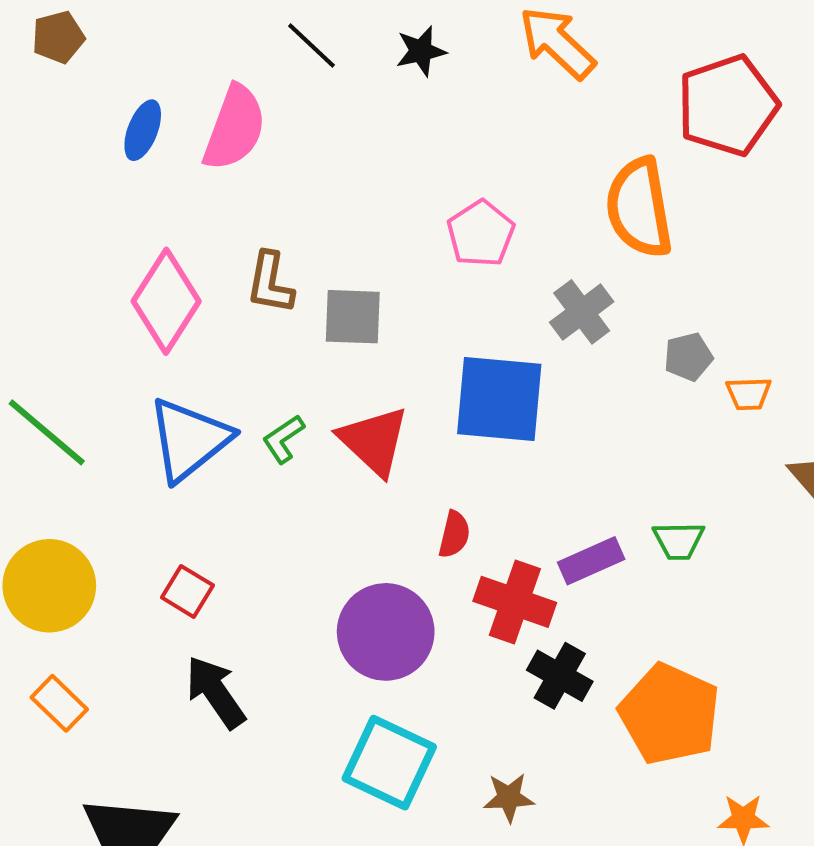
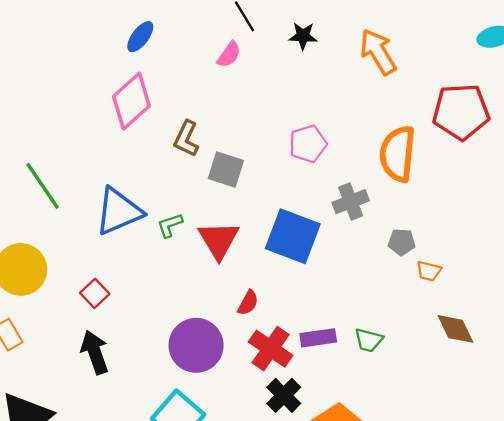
pink semicircle: (235, 128) -> (229, 55), moved, size x0.6
pink diamond: (166, 301) -> (131, 101), moved

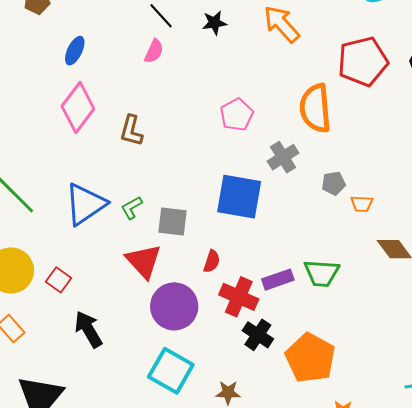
gray square: (226, 169) -> (172, 221), moved
red triangle: (219, 240) -> (144, 261), moved
red square: (95, 293) -> (59, 280), moved
green trapezoid: (369, 340) -> (322, 273), size x1.4

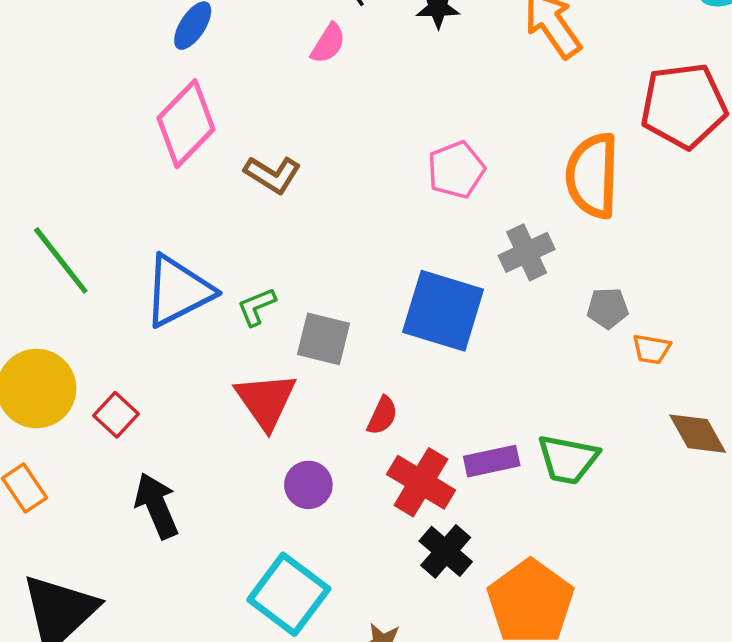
brown L-shape: (131, 131) -> (272, 175), turned -80
purple circle: (174, 306) -> (308, 485), size x0.6

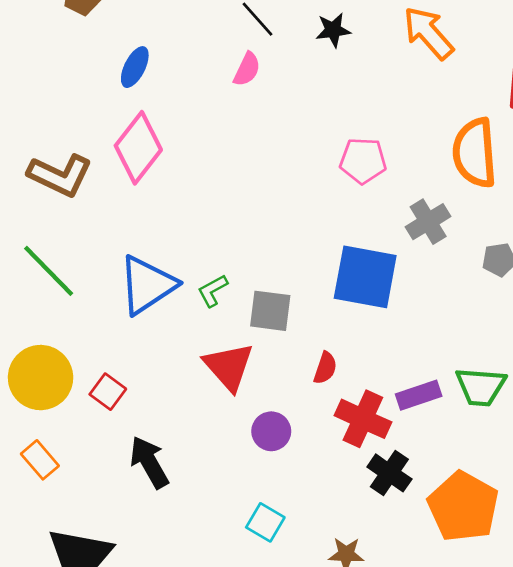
pink pentagon: (456, 170) -> (363, 161), turned 30
brown L-shape: (272, 175) -> (60, 175), moved, size x1.4
cyan square: (289, 594) -> (265, 522), size x0.6

